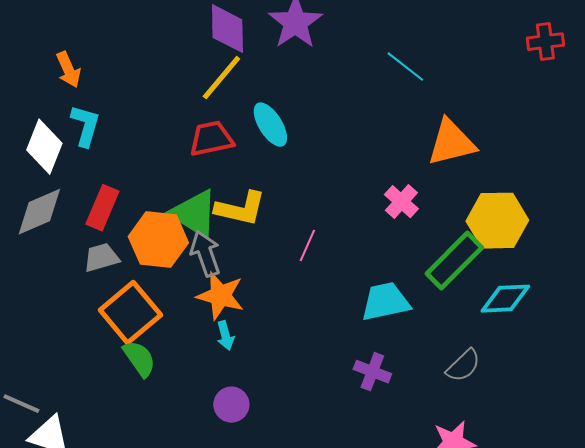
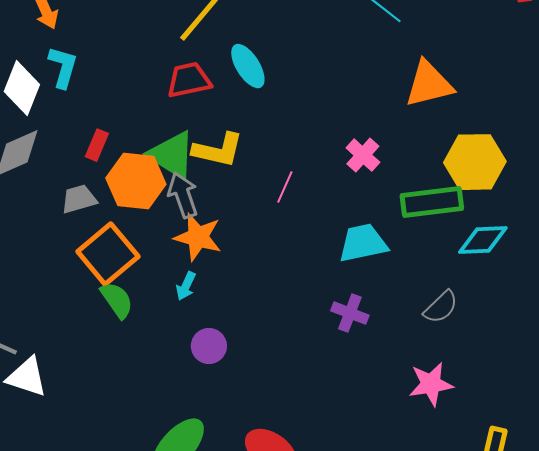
pink cross: (401, 202) -> (363, 155), moved
red rectangle: (102, 208) -> (97, 145), moved, size x0.7
green rectangle: (454, 261) -> (432, 202), turned 38
cyan arrow: (225, 336) -> (186, 286), moved, turned 40

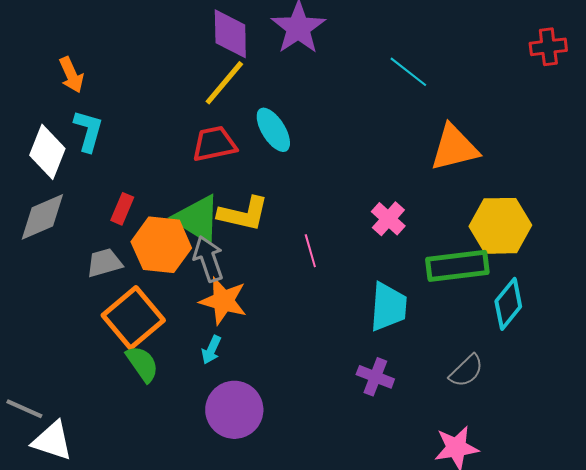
pink line: (285, 187) -> (310, 251), turned -40
cyan diamond: (483, 240) -> (508, 304), turned -48
cyan trapezoid: (363, 243) -> (388, 307), turned 106
purple circle: (209, 346) -> (234, 410), size x1.6

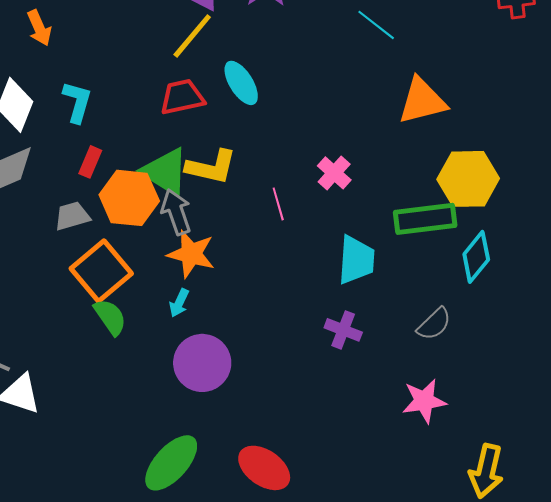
cyan L-shape: (88, 131) -> (77, 102), moved
pink cross: (388, 219) -> (334, 173), moved

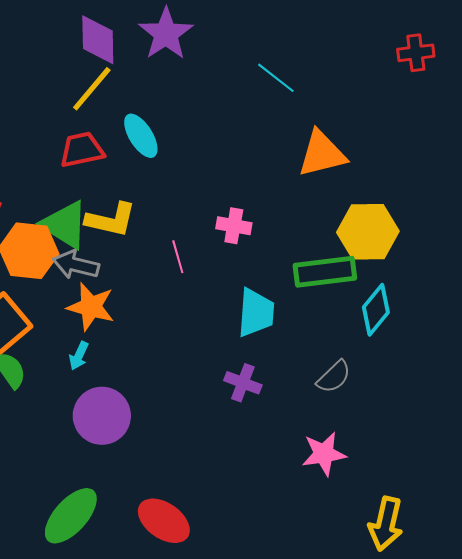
pink cross: (334, 173) -> (234, 226), turned -32
gray arrow: (176, 212) -> (76, 265), turned -57

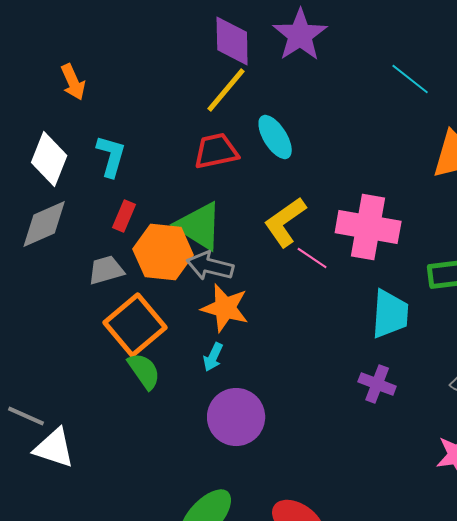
yellow L-shape: (111, 220) -> (285, 222), moved, turned 132
pink cross: (234, 226) -> (368, 227), size x1.8
pink line: (178, 257) -> (312, 258), turned -40

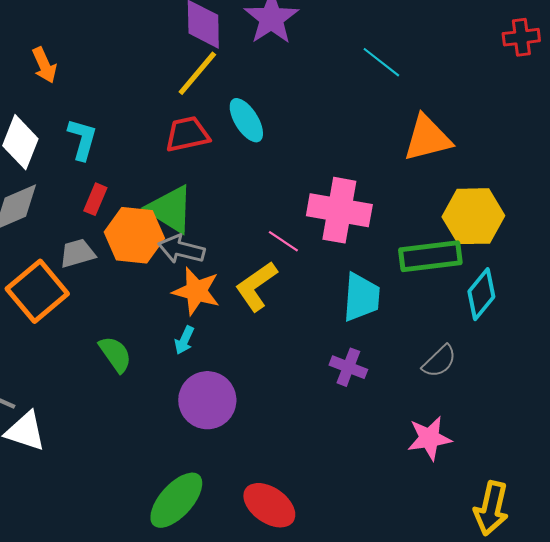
yellow L-shape: (285, 222) -> (256, 286), moved
orange square: (135, 325) -> (37, 291), moved

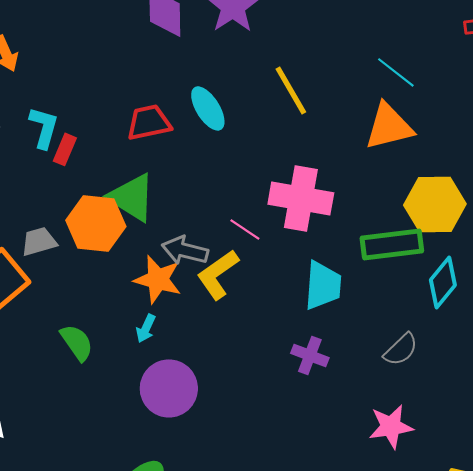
cyan line: (381, 62) -> (396, 72), moved
yellow line: (197, 73) -> (291, 90), moved, turned -70
red rectangle: (95, 199) -> (65, 149), moved
gray arrow: (181, 249) -> (185, 250), moved

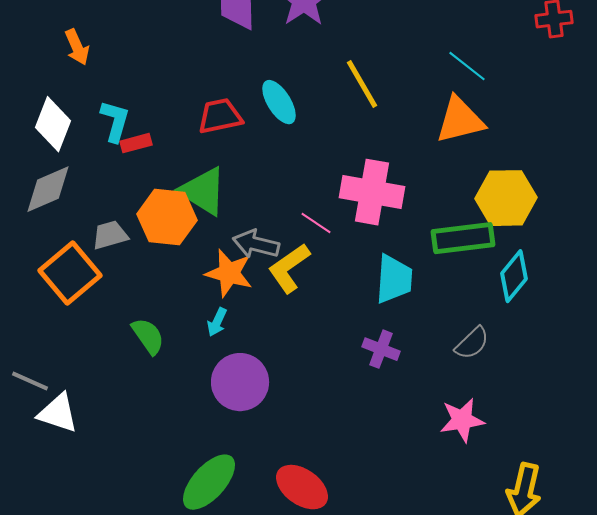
red rectangle: (65, 149) -> (136, 143), turned 52

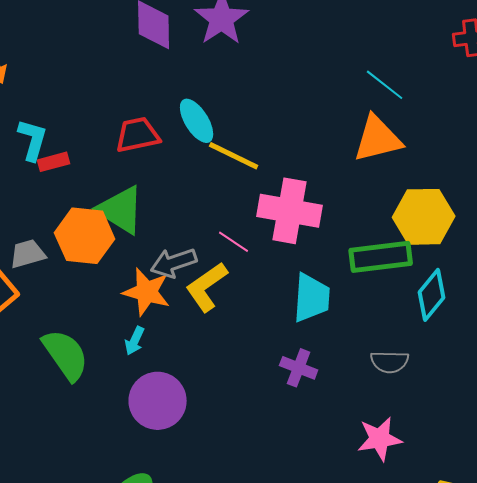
yellow line: (362, 84) -> (234, 156), moved, turned -34
gray arrow: (256, 244) -> (174, 263), turned -33
green semicircle: (148, 336) -> (66, 355), size x1.4
gray semicircle: (472, 343) -> (390, 362), turned 45

